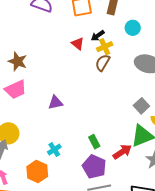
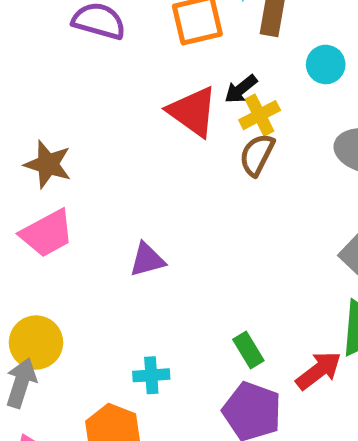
red triangle: (78, 44) -> (193, 112), size x1.6
cyan cross: (54, 150) -> (151, 375), turned 32

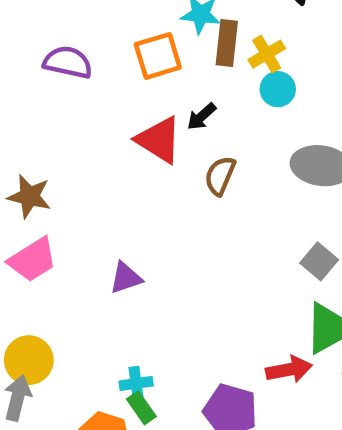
yellow cross: (260, 115) -> (267, 54), moved
green rectangle: (248, 350) -> (141, 408), moved
red arrow: (319, 371) -> (289, 370), turned 30

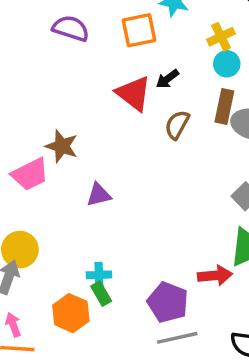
brown rectangle: (227, 43) -> (224, 106), moved
brown star: (29, 196) -> (62, 146), moved

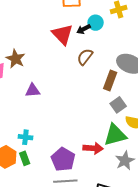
cyan circle: (227, 64) -> (96, 23), moved
brown rectangle: (224, 106) -> (110, 80), moved
green rectangle: (101, 294) -> (25, 158), moved

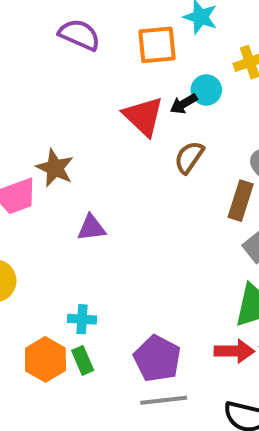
red arrow: (93, 148) -> (234, 351), moved

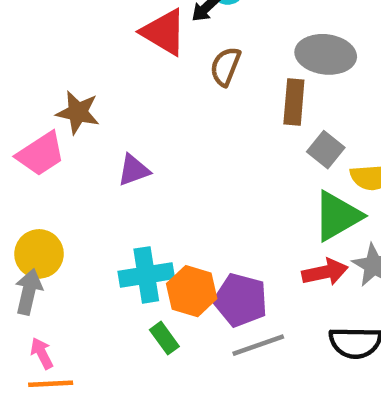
cyan cross: (82, 319) -> (146, 275), size x1.6
orange hexagon: (45, 359) -> (192, 291), moved
green rectangle: (83, 360) -> (164, 338), moved

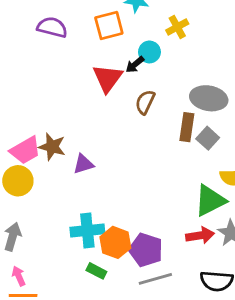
red triangle: (164, 32) -> (108, 78), turned 32
brown star: (78, 112) -> (52, 147), moved
gray square: (326, 150) -> (208, 138), moved
yellow circle: (39, 254) -> (18, 181), moved
green rectangle: (164, 338) -> (96, 271), turned -30

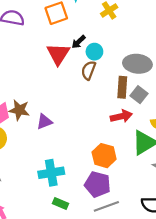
cyan circle: (149, 52) -> (94, 52), moved
red arrow: (200, 235) -> (121, 116), moved
orange hexagon: (115, 242) -> (104, 156), moved

